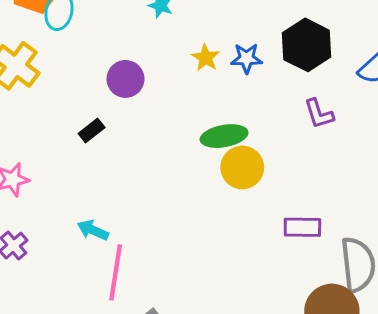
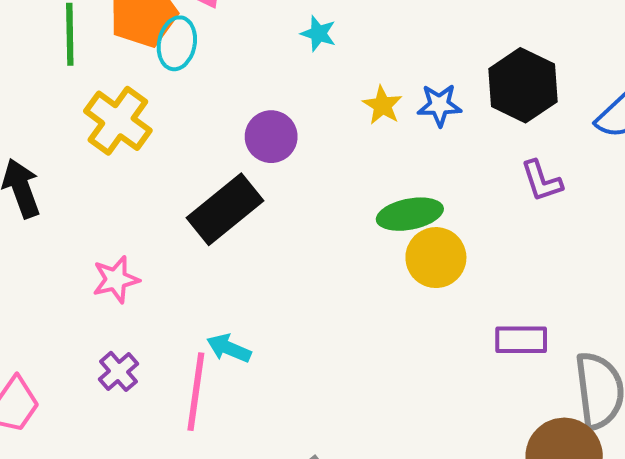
black rectangle: (92, 130) -> (225, 209), size x2.0
pink line: (116, 272) -> (196, 392), moved

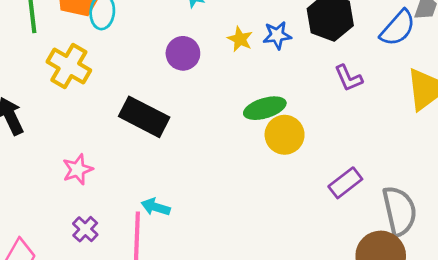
purple circle: (271, 137) -> (183, 53), moved
black rectangle: (225, 209) -> (144, 117), turned 72
purple rectangle: (521, 340) -> (345, 183), turned -32

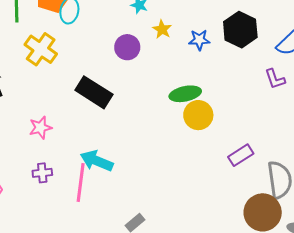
yellow star: (240, 39) -> (162, 29), moved
purple L-shape: (348, 78) -> (275, 79), moved
cyan arrow: (156, 207) -> (97, 161), size x1.5
purple cross: (85, 229) -> (42, 173), turned 36

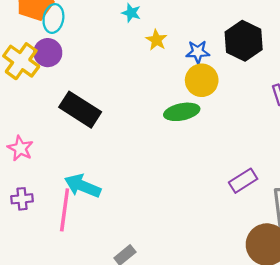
purple circle: (127, 47) -> (48, 53), moved
yellow circle: (198, 115) -> (202, 80), moved
pink star: (40, 128) -> (20, 148), turned -30

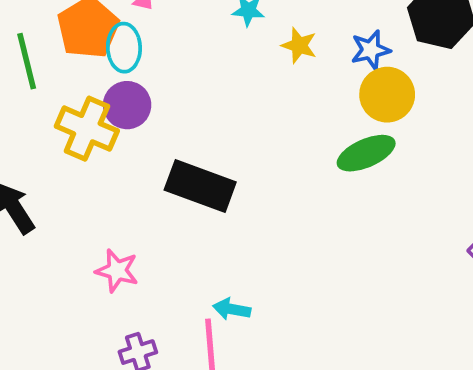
cyan arrow: (83, 186) -> (232, 309), size x0.6

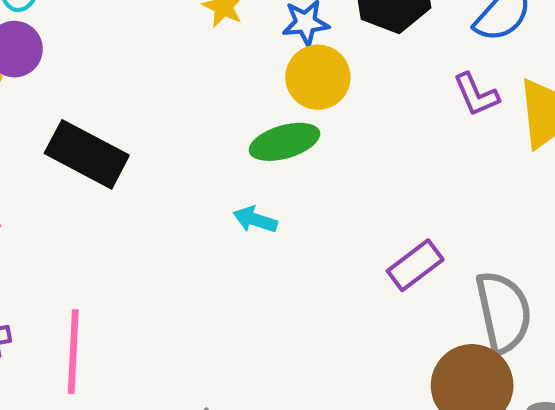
cyan arrow: (232, 309) -> (255, 220), moved

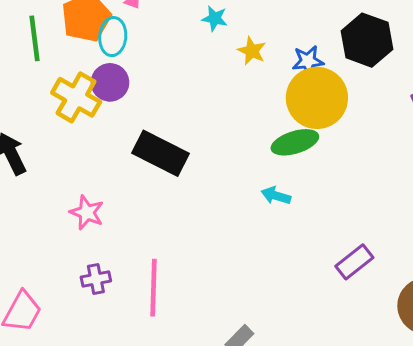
yellow circle: (318, 77) -> (317, 98), size x1.4
purple rectangle: (415, 265) -> (354, 262), moved

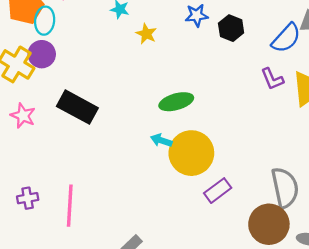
black hexagon: (367, 40) -> (231, 28), size x0.7
blue star: (308, 61) -> (197, 15), moved
yellow circle: (317, 98) -> (191, 153), moved
pink star: (87, 213) -> (23, 116), moved

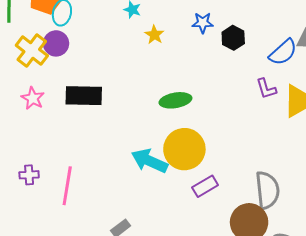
black rectangle: (77, 107) -> (84, 96), turned -33
cyan arrow: (161, 140) -> (149, 161), moved, size x1.8

